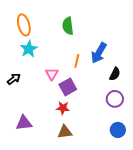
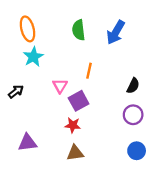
blue arrow: (99, 53) -> (116, 32), moved

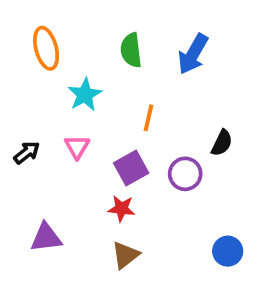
cyan star: (33, 57) -> (85, 95), moved
pink triangle: (60, 86) -> (77, 147), moved
purple circle: (133, 115) -> (185, 174), moved
brown triangle: (75, 153) -> (125, 255), turned -30

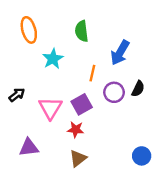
blue arrow: (193, 54) -> (120, 53), moved
pink triangle: (77, 147) -> (50, 108), moved, size x1.5
purple circle: (185, 174) -> (114, 92), moved

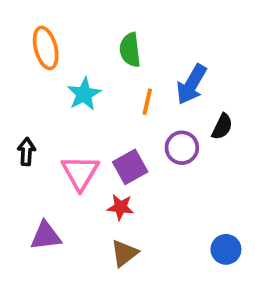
orange line: (92, 73) -> (147, 102), moved
black semicircle: (138, 89) -> (222, 127), moved
black arrow: (17, 95) -> (26, 152), turned -49

